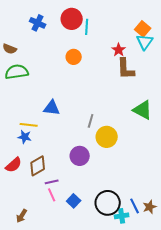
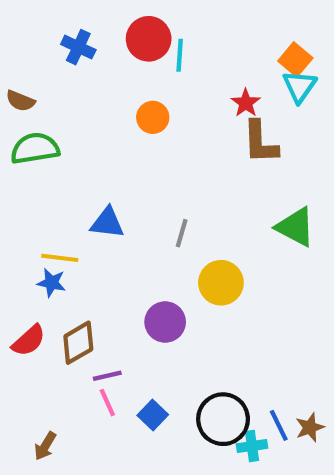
gray line: (91, 121) -> (182, 233), moved

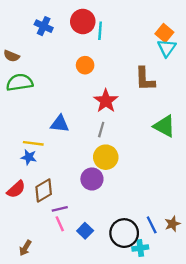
red star: (246, 103) -> (106, 101), moved, size x1.5
yellow circle: (221, 283) -> (106, 157), moved
blue line: (279, 425) -> (152, 225), moved
brown star: (310, 427) -> (172, 224), moved

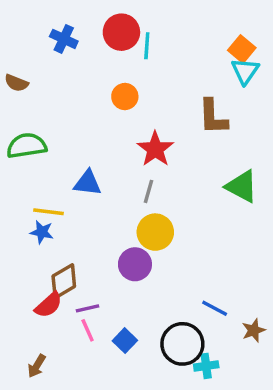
green semicircle: (20, 82) -> (27, 146), moved
red semicircle: (16, 189) -> (49, 305), moved
blue line: (152, 225) -> (215, 308), moved, turned -36

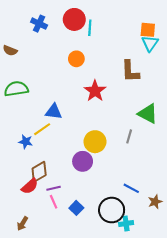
orange square: (242, 49) -> (148, 30), turned -35
gray line: (149, 191) -> (129, 136), moved
yellow line: (49, 212) -> (42, 129), moved, turned -42

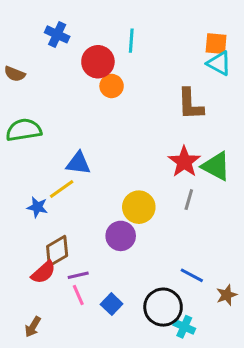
red circle: (74, 19) -> (98, 62), moved
cyan triangle: (150, 43) -> (219, 63), turned -36
red star: (95, 91) -> (184, 162), moved
cyan cross: (126, 224) -> (184, 327), turned 32

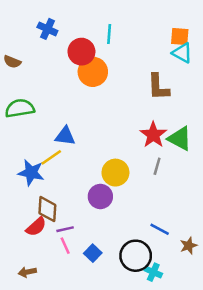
orange circle: (112, 86) -> (93, 72), size x1.5
blue star: (37, 207) -> (31, 173), size x1.5
brown diamond: (57, 251) -> (47, 209), turned -56
brown arrow: (33, 327) -> (27, 272), turned 48

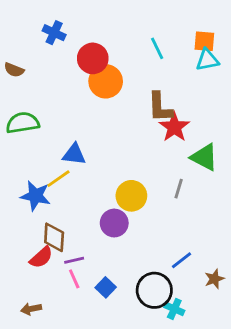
cyan line: (109, 34) -> (157, 48), moved, turned -30
cyan triangle: (182, 53) -> (207, 60), turned -40
brown L-shape: (158, 87) -> (160, 107), moved
red star: (153, 135) -> (174, 127), moved
blue line: (160, 229) -> (181, 260), turned -66

